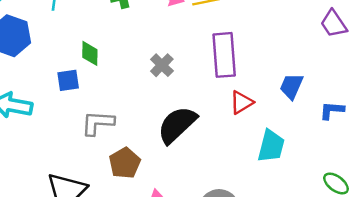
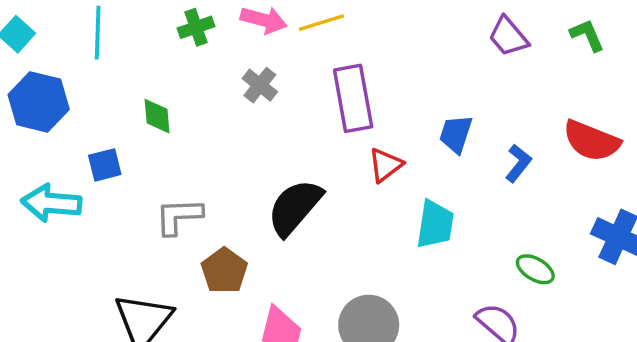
gray cross: (162, 65) -> (260, 85), moved
blue square: (68, 80) -> (105, 165), moved
blue L-shape: (332, 110) -> (518, 163), turned 130

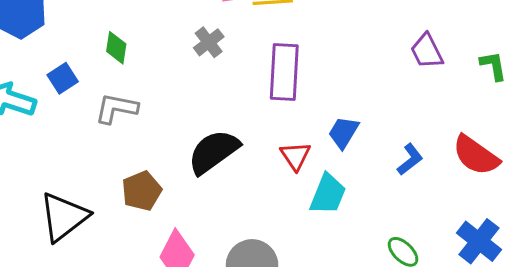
blue trapezoid: (456, 134) -> (343, 132), moved
blue square: (105, 165) -> (63, 78), turned -32
red triangle: (385, 165) -> (295, 156), moved, turned -40
gray L-shape: (179, 216) -> (116, 108), moved

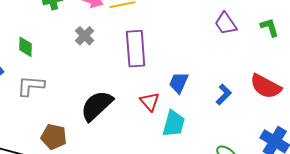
brown pentagon: (142, 191) -> (54, 137), turned -30

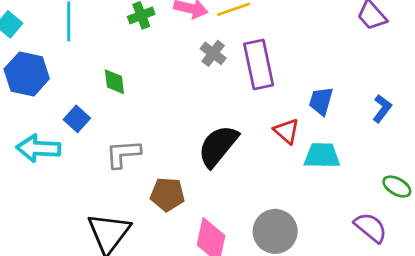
gray cross: (85, 36) -> (213, 53), moved
gray L-shape: (31, 86) -> (123, 154), moved
cyan trapezoid: (174, 124) -> (322, 156), turned -96

